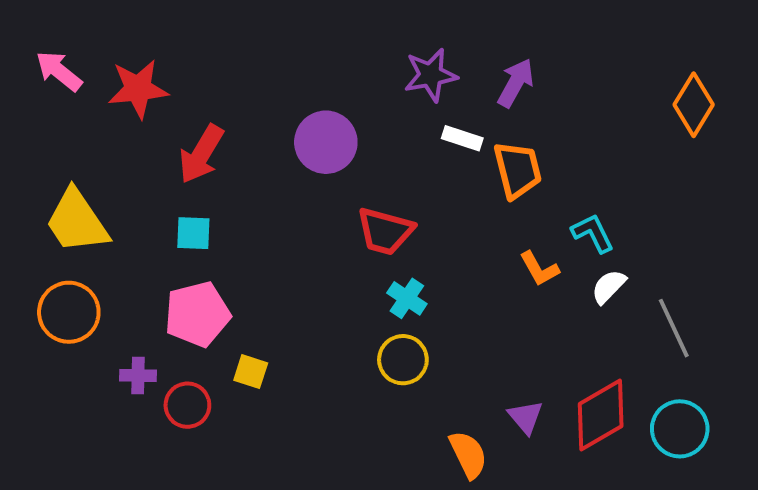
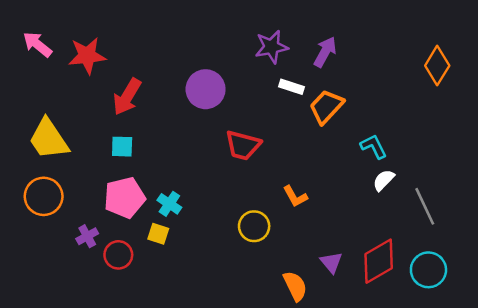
orange trapezoid: (518, 170) -> (326, 107), turned -123
orange L-shape: (539, 269) -> (295, 196), moved
cyan cross: (407, 298) -> (169, 204), moved
purple cross: (138, 375) -> (87, 236), turned -30

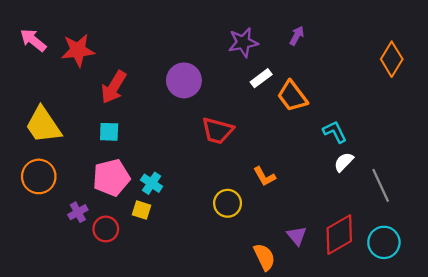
purple arrow: (325, 52) -> (297, 36), moved, size x0.7
white rectangle: (291, 87) -> (261, 78), turned -55
orange trapezoid: (326, 107) -> (292, 96), turned -80

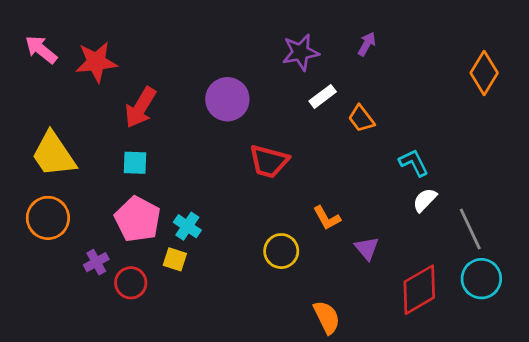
orange trapezoid: (292, 96) -> (361, 119), size x0.7
pink pentagon: (111, 178) -> (138, 219), turned -30
purple triangle: (297, 236) -> (367, 248), moved
cyan circle: (384, 242) -> (481, 279), moved

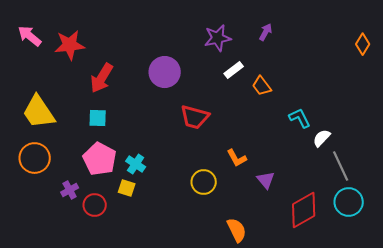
orange diamond: (484, 73) -> (363, 44), moved, size x0.7
white semicircle: (425, 200) -> (322, 138), moved

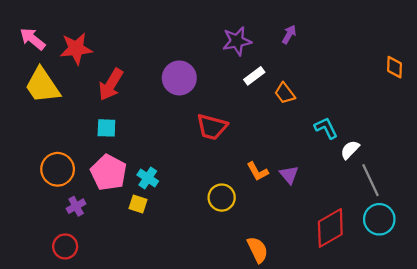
orange diamond: (363, 44) -> (394, 67), moved, turned -30
yellow trapezoid: (39, 112) -> (42, 86), moved
orange circle: (35, 158) -> (58, 169), moved
purple triangle: (266, 180) -> (289, 175), moved
red circle: (95, 205) -> (65, 246), moved

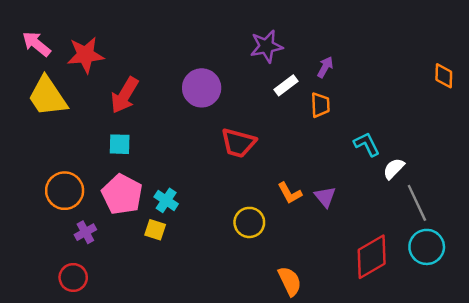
purple arrow: (289, 35) -> (325, 67), moved
orange trapezoid: (285, 93) -> (320, 105), turned -145

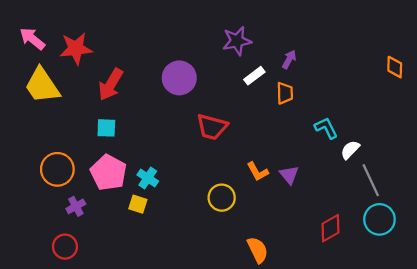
red diamond: (372, 257) -> (331, 228), size x0.7

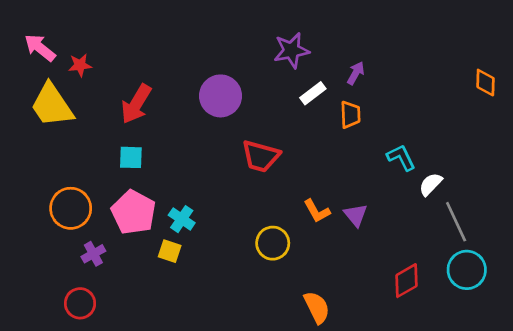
red star: (76, 49) -> (80, 65), moved, size x0.6

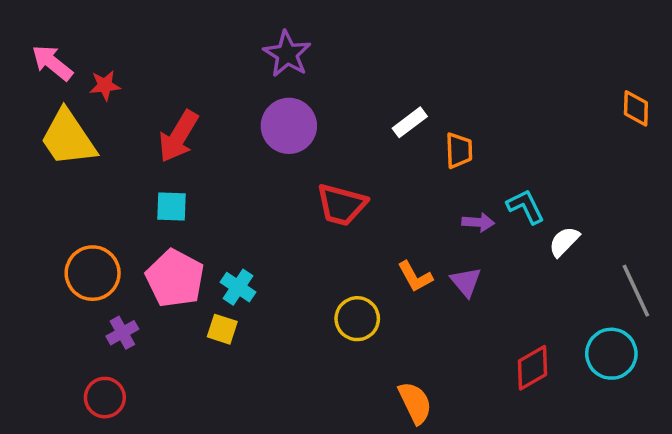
purple star: (291, 50) -> (287, 54), moved, turned -30
purple arrow: (356, 73) -> (478, 222), moved, turned 65
gray line: (456, 222) -> (636, 291), moved

